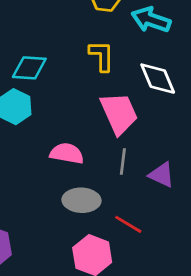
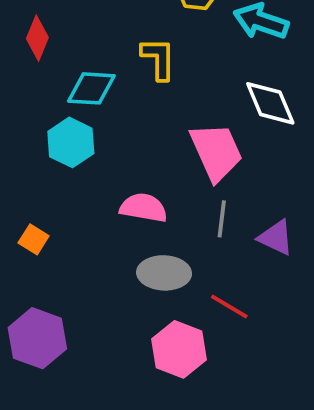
yellow L-shape: (102, 56) -> (158, 59), moved

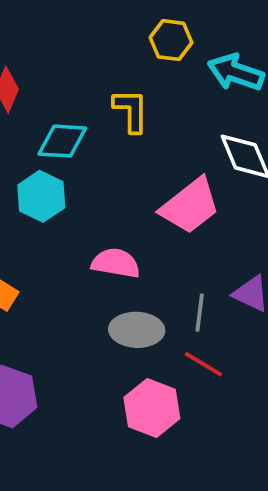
pink trapezoid: (216, 152) -> (190, 206), turned 76
gray line: (222, 219) -> (200, 313), moved

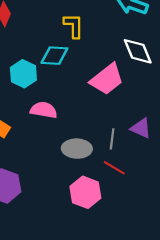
cyan diamond: (62, 141) -> (54, 56), moved
pink semicircle: (116, 263) -> (44, 110), moved

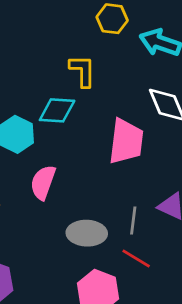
pink trapezoid: (107, 79) -> (126, 141), turned -45
pink semicircle: (44, 110) -> (43, 182), turned -80

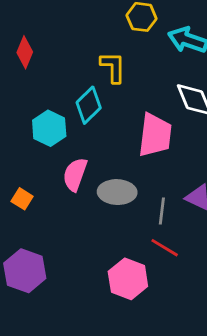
cyan diamond: (57, 110) -> (89, 105), turned -48
gray ellipse: (87, 233) -> (117, 192), moved

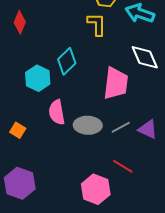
yellow L-shape: (113, 67) -> (97, 24), moved
pink semicircle: (75, 174) -> (57, 112), turned -30
gray line: (162, 211) -> (121, 127), moved, turned 54

